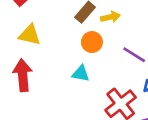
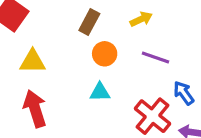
yellow arrow: (110, 17) -> (141, 19), moved

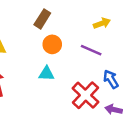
yellow arrow: (141, 19) -> (102, 23), moved

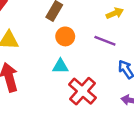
red cross: (85, 95) -> (83, 91), moved

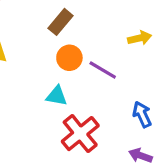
purple line: (105, 41) -> (103, 70), moved

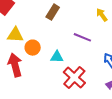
yellow arrow: (140, 38) -> (102, 15), turned -104
orange circle: (69, 58) -> (33, 48), moved

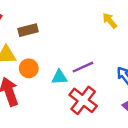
brown rectangle: (53, 12) -> (28, 30), moved, turned 49
purple line: (82, 37) -> (83, 67), moved, turned -42

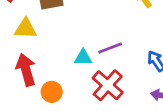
orange circle: (29, 68) -> (52, 92), moved

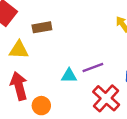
red cross: (108, 85) -> (106, 98), moved

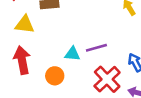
orange circle: (41, 106) -> (55, 76), moved

